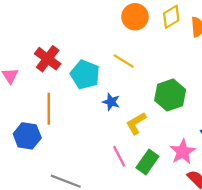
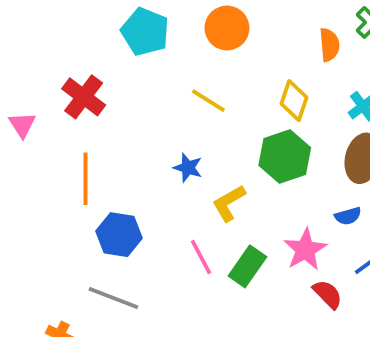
yellow diamond: (171, 17) -> (294, 101), moved, turned -40
cyan pentagon: (85, 75) -> (145, 32), moved
blue hexagon: (27, 136) -> (119, 235), moved

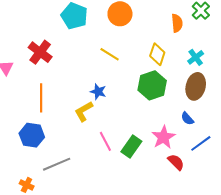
yellow L-shape: (229, 203) -> (84, 111), moved
blue semicircle: (348, 216) -> (187, 119), turned 64
blue hexagon: (119, 235) -> (32, 135), moved
gray line: (113, 298) -> (57, 164), turned -44

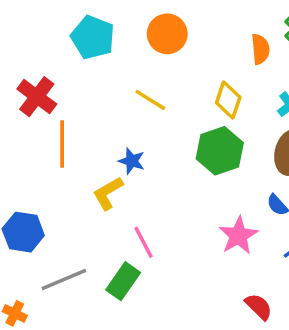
orange line: (41, 98) -> (62, 144), moved
green rectangle: (131, 147) -> (123, 281), moved
red semicircle: (176, 162) -> (259, 307), moved

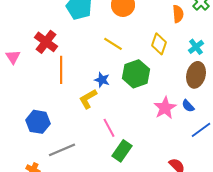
green hexagon: (220, 151) -> (136, 74), moved
pink star: (238, 235) -> (165, 108), moved
green rectangle: (123, 281) -> (122, 151), moved

